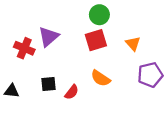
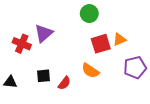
red square: (96, 40) -> (101, 44), moved
orange triangle: (133, 44) -> (119, 39), turned 48

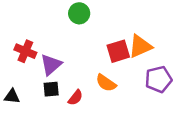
green circle: (89, 14) -> (79, 13), moved
purple triangle: (44, 33) -> (51, 65), moved
orange triangle: (119, 39) -> (140, 46), size x1.5

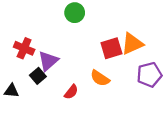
black square: (51, 89) -> (38, 76), moved, turned -35

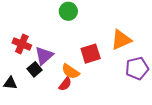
red square: (111, 48) -> (91, 54), moved
orange semicircle: (100, 78) -> (70, 71), moved

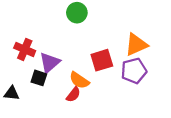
purple pentagon: (137, 68) -> (134, 71), moved
black square: (35, 69) -> (39, 78), turned -32

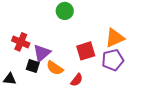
orange semicircle: (79, 80) -> (55, 68), moved
red semicircle: (73, 95) -> (77, 80), moved

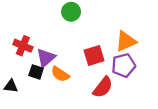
red semicircle: (77, 80) -> (103, 87), moved, size x1.5

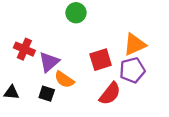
black square: (36, 72) -> (47, 94), moved

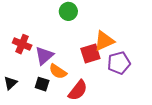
orange triangle: (135, 44) -> (104, 41), moved
black triangle: (12, 92) -> (10, 83), turned -48
red semicircle: (110, 94) -> (78, 90), moved

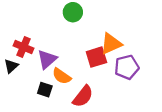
black triangle: (10, 83) -> (11, 66), moved

